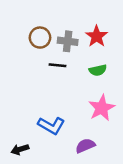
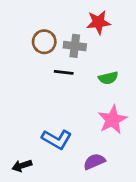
red star: (97, 36) -> (98, 22), moved, turned 30

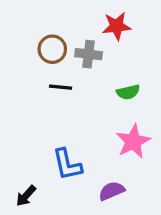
black line: (64, 72) -> (61, 87), moved
blue L-shape: (57, 139) -> (67, 165), turned 48
black arrow: (22, 166) -> (26, 196), turned -30

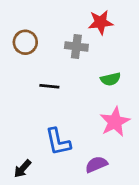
brown circle: (52, 49) -> (25, 42), moved
black line: (61, 87) -> (49, 86), moved

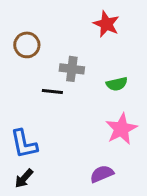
red star: (101, 22) -> (106, 24), turned 30
gray cross: (76, 46) -> (72, 69), moved
blue L-shape: (58, 142) -> (24, 144), moved

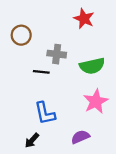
green semicircle: (117, 84) -> (92, 66), size x1.5
blue L-shape: (24, 144) -> (45, 113), moved
black arrow: (24, 178) -> (32, 140), moved

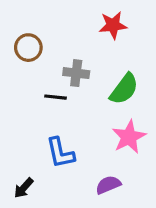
red star: (84, 19) -> (113, 25), turned -30
green semicircle: (92, 66) -> (124, 89), turned -40
black arrow: (32, 140) -> (24, 188), moved

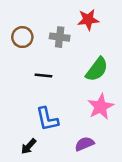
gray cross: (76, 73) -> (60, 37), moved
black arrow: (24, 188) -> (29, 146), moved

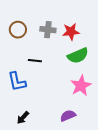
red star: (88, 20) -> (71, 32), moved
green semicircle: (97, 69) -> (78, 56), turned 30
blue L-shape: (47, 119) -> (17, 82), moved

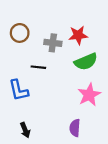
gray cross: (48, 30) -> (53, 43), moved
purple semicircle: (68, 116) -> (75, 128), turned -63
black arrow: (23, 118) -> (25, 130), turned -64

